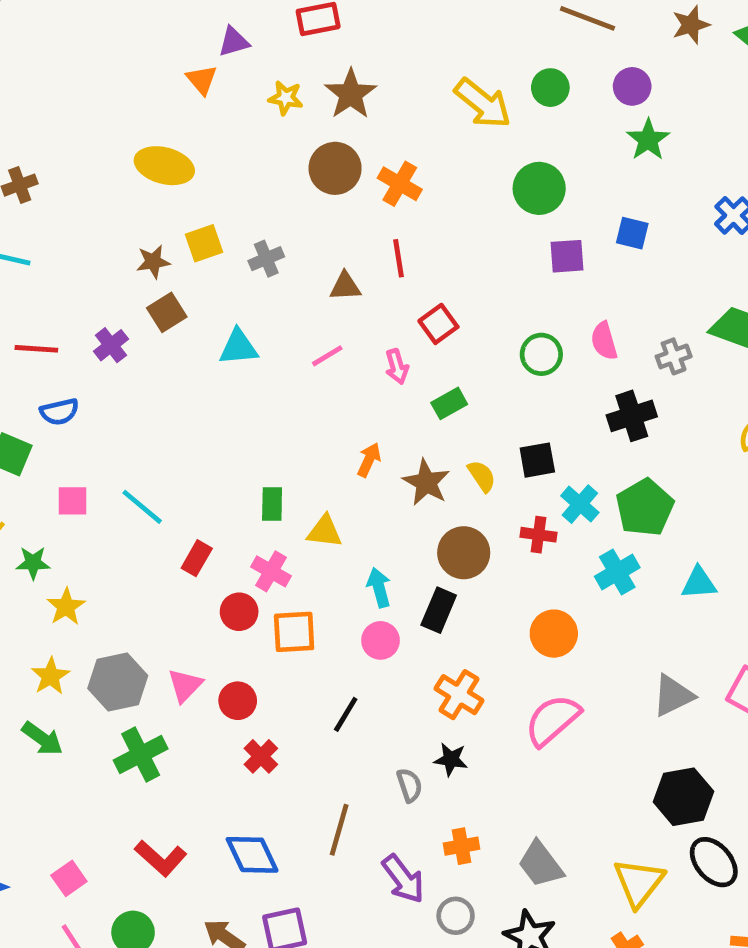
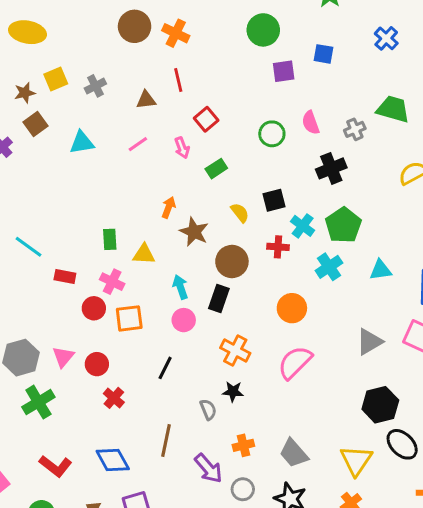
brown star: (426, 482) -> (194, 232), moved
red rectangle: (197, 558) -> (65, 277), turned 75

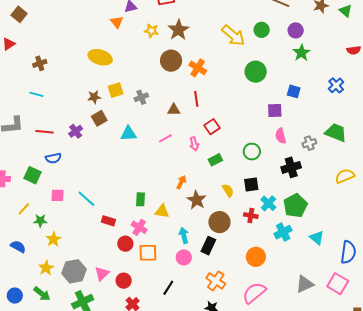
purple square: (284, 71) -> (275, 111), moved
green circle: (272, 134) -> (252, 152), moved
cyan triangle: (381, 270) -> (317, 238), turned 42

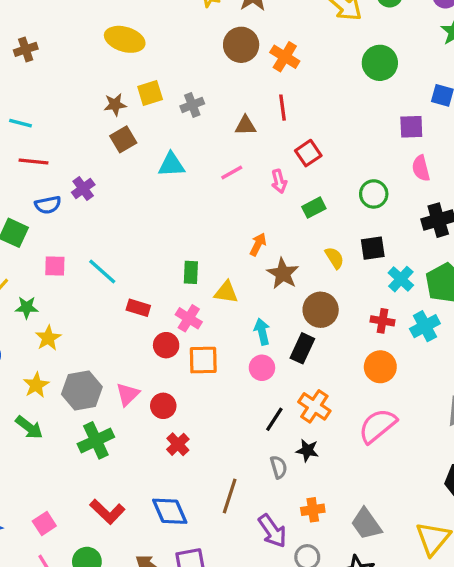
cyan line: (36, 94) -> (21, 123), moved
purple cross: (76, 131) -> (83, 188), moved
red cross: (251, 216) -> (382, 321), moved
black line: (168, 288) -> (274, 419), moved

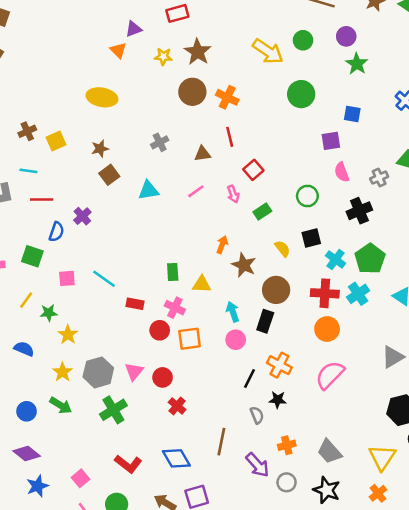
brown cross: (26, 49) -> (27, 131), moved
yellow square: (150, 93) -> (56, 141), moved
blue semicircle: (48, 205) -> (56, 232), turned -54
red cross: (382, 321) -> (325, 293), size x1.5

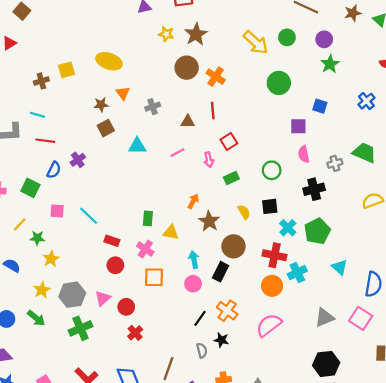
orange triangle: (118, 50) -> (123, 93), moved
yellow square: (56, 141) -> (67, 70), moved
cyan cross: (358, 294) -> (297, 273), moved
red circle: (160, 330) -> (115, 265), moved

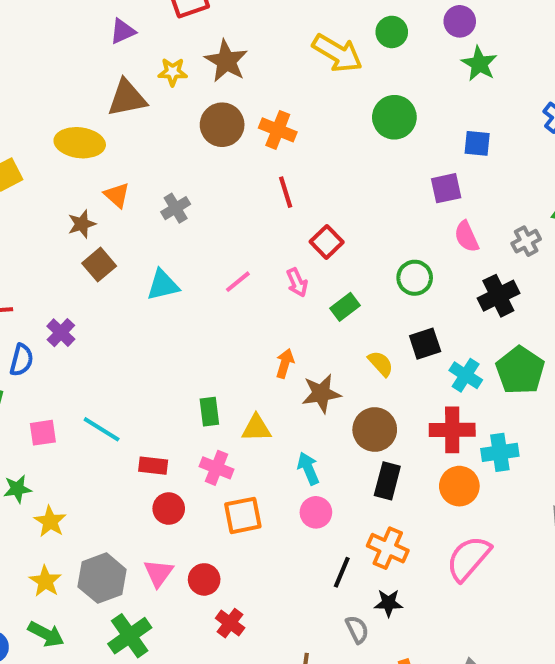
brown triangle: (188, 122) -> (127, 98), moved, size x1.5
brown star: (209, 221) -> (321, 393), turned -30
black rectangle: (220, 272) -> (387, 481), moved
cyan cross: (297, 273) -> (500, 452), turned 30

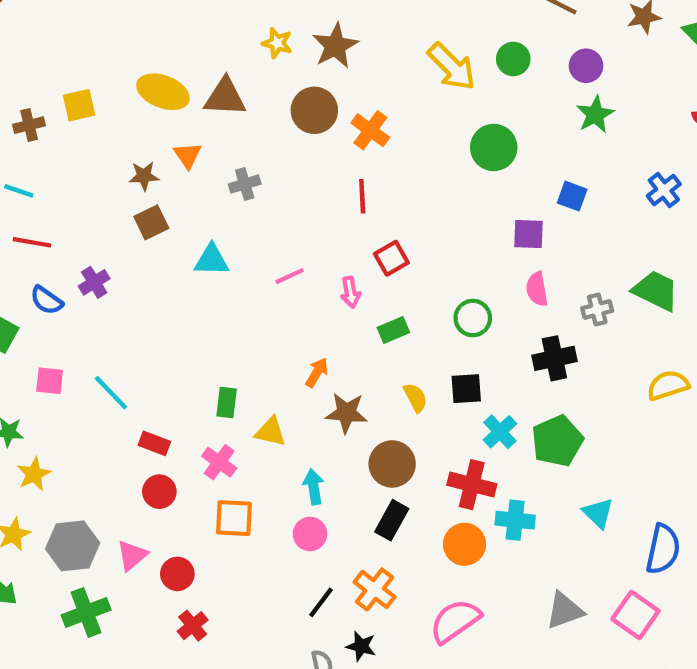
brown triangle: (127, 98) -> (225, 97), moved
blue semicircle: (22, 360) -> (46, 300), turned 96

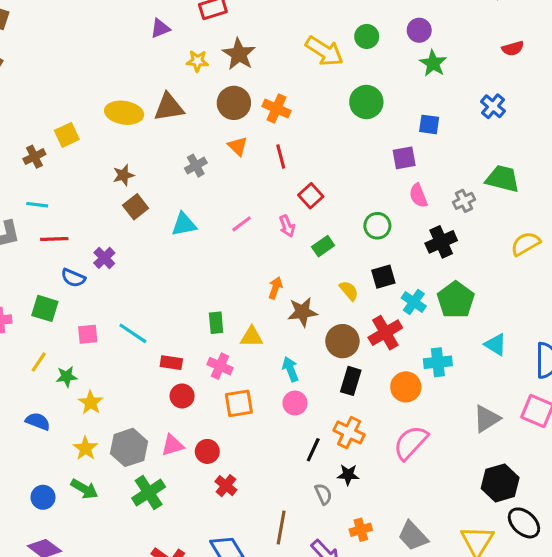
orange triangle: (188, 155) -> (238, 146), moved
red cross: (472, 485) -> (385, 333), moved, turned -32
pink triangle: (132, 555) -> (172, 445), turned 35

